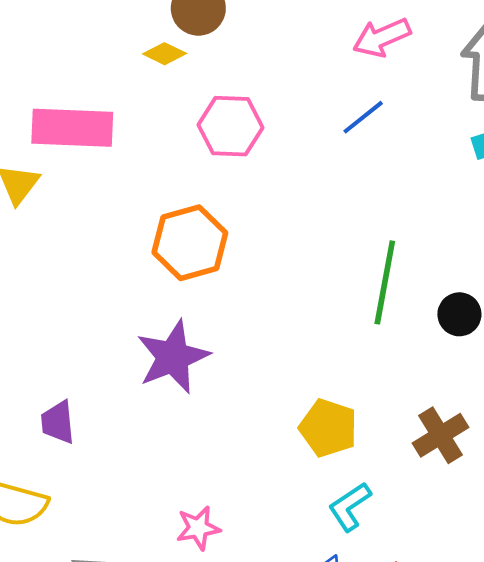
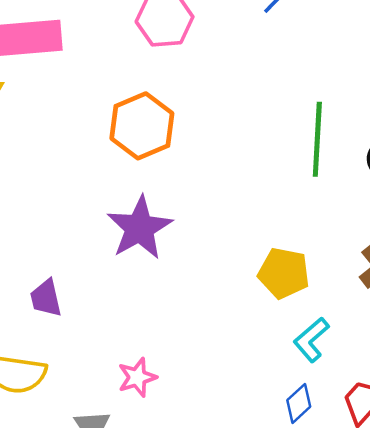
pink star: (198, 528) -> (137, 377), moved

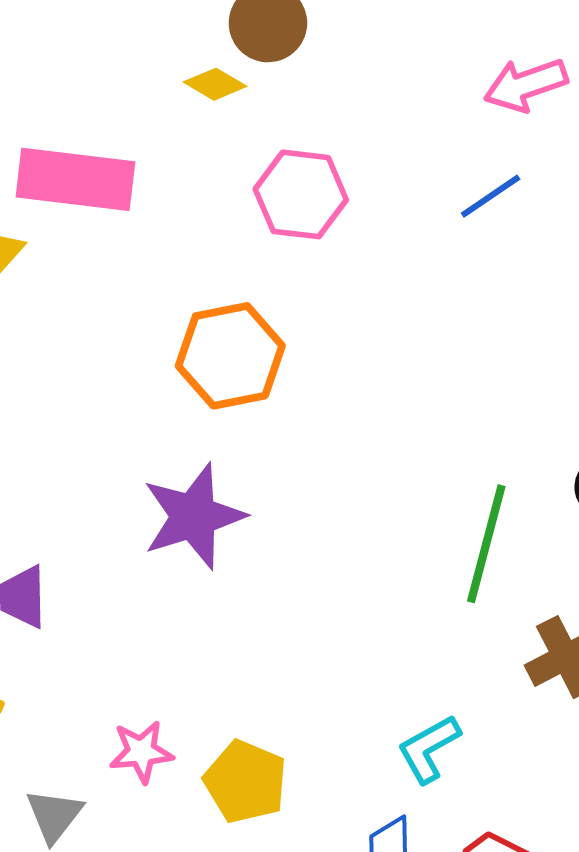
green line: (317, 139) -> (486, 544), moved
yellow pentagon: (284, 273) -> (246, 782), moved

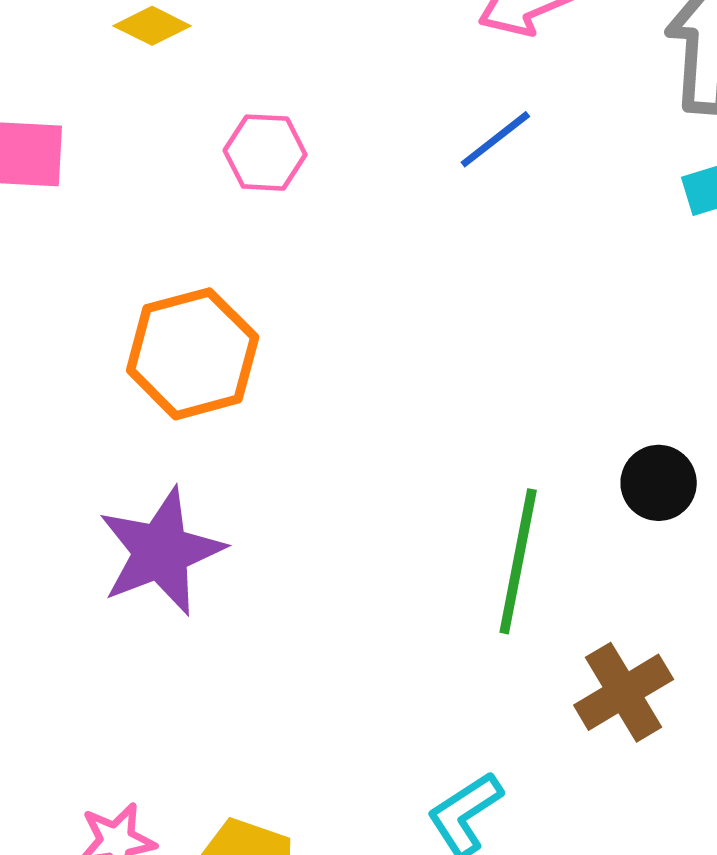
pink hexagon: (301, 194) -> (265, 153), size x0.7

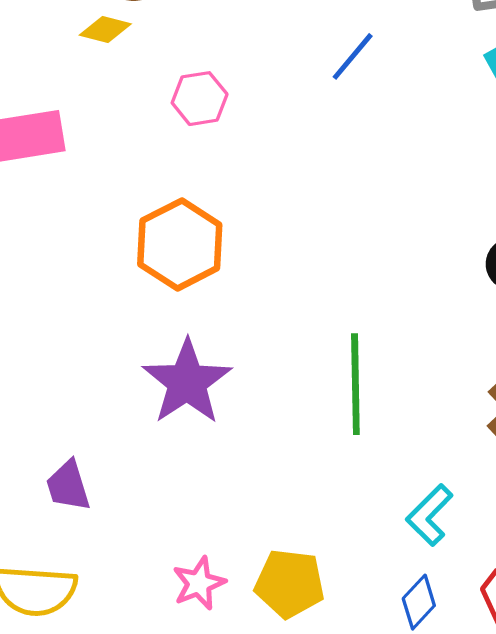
green line: (518, 561) -> (355, 384), moved

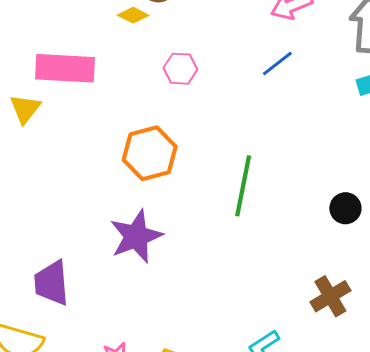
green line: (355, 384) -> (243, 186), moved
purple trapezoid: (68, 486) -> (51, 283), size x1.4

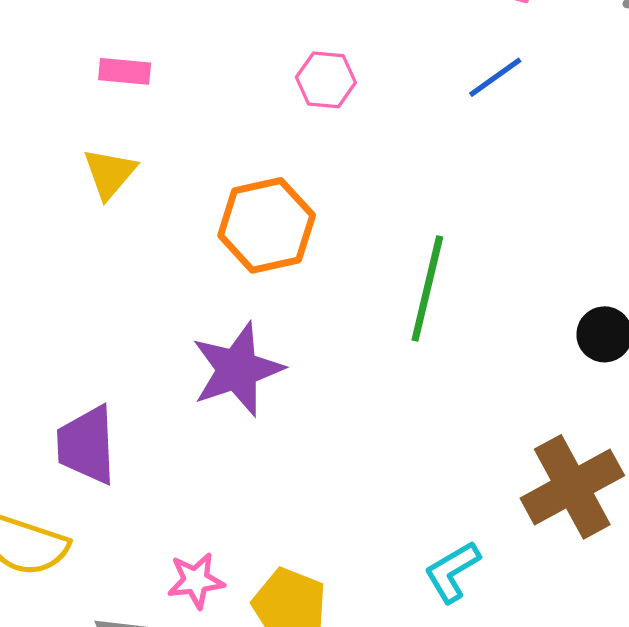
pink rectangle: (65, 68) -> (125, 71), size x0.5
yellow triangle: (25, 109) -> (110, 173), moved
brown cross: (330, 296) -> (572, 487), size x1.4

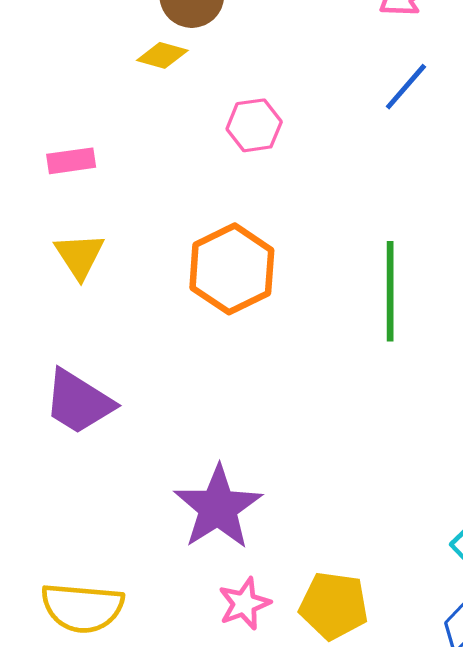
purple star: (237, 369) -> (218, 507), moved
purple trapezoid: (87, 445) -> (79, 402), moved, turned -42

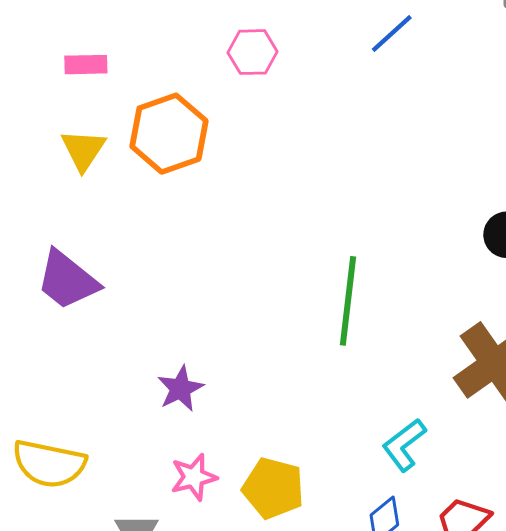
orange hexagon: (232, 269) -> (169, 134), moved
green line: (390, 291) -> (348, 301), moved
purple star: (218, 507) -> (180, 389), size x0.6

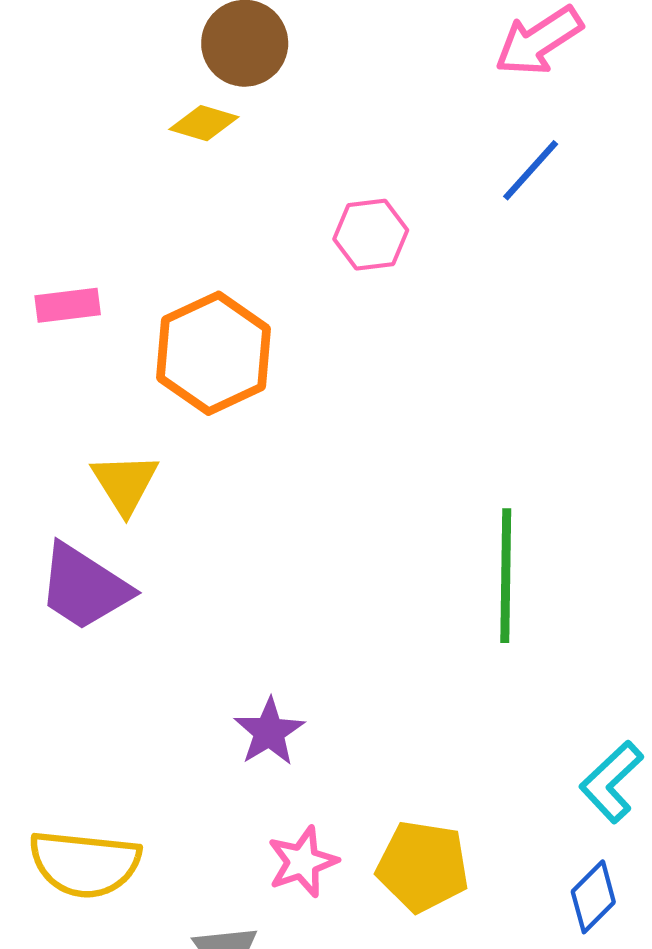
pink hexagon: (253, 52) -> (371, 235), moved
pink rectangle: (86, 65) -> (68, 305), moved
yellow triangle: (83, 150) -> (125, 483), moved

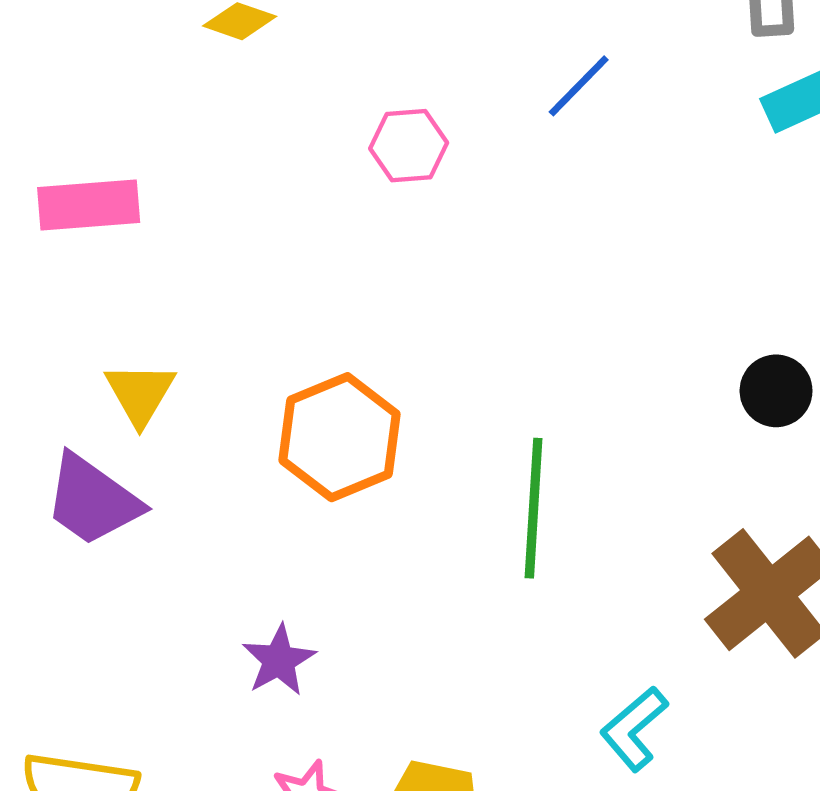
pink rectangle: (68, 305) -> (89, 205), size x1.5
orange hexagon: (214, 353) -> (340, 437), moved

